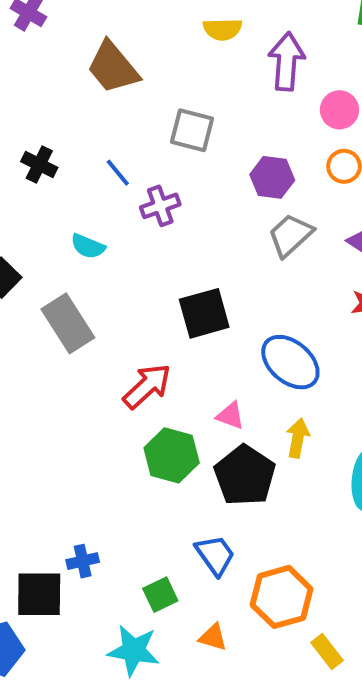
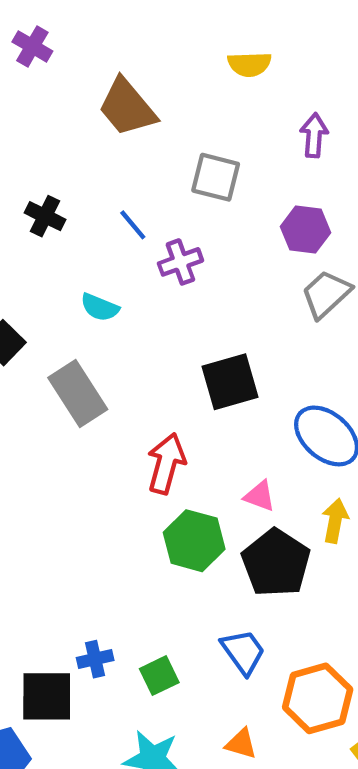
purple arrow: (287, 61) -> (314, 135), moved, size x0.7
red arrow: (147, 386) -> (166, 463), turned -32
green square: (160, 595) -> (159, 676), moved

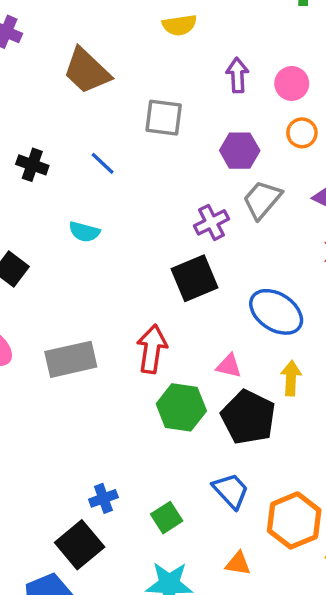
purple cross: (180, 262) -> (211, 222), moved
gray rectangle: (78, 394) -> (71, 359), moved, turned -63
blue cross: (95, 659) -> (103, 498), moved
black square: (47, 696) -> (80, 545), turned -33

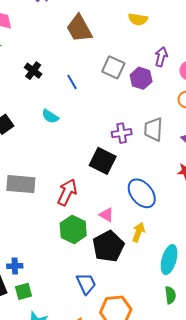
purple hexagon: (240, 151) -> (141, 78), moved
gray trapezoid: (262, 200) -> (153, 129), turned -55
black square: (195, 278) -> (103, 161), turned 32
green square: (167, 518) -> (23, 291), moved

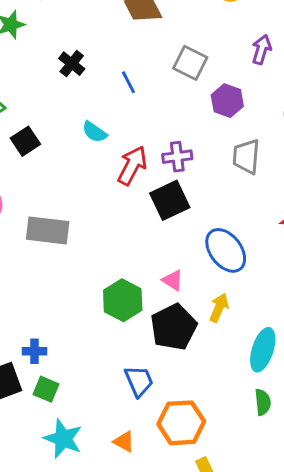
purple hexagon: (141, 78) -> (227, 101), moved
purple cross: (122, 133) -> (177, 157), moved
black square: (103, 161) -> (170, 200), turned 36
red arrow: (67, 192) -> (132, 165), moved
green square: (23, 291) -> (46, 389), turned 36

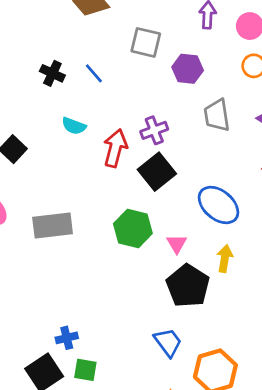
black cross: (72, 64) -> (52, 73), moved
pink triangle: (173, 280) -> (177, 244), turned 40
green hexagon: (123, 300) -> (133, 229), moved

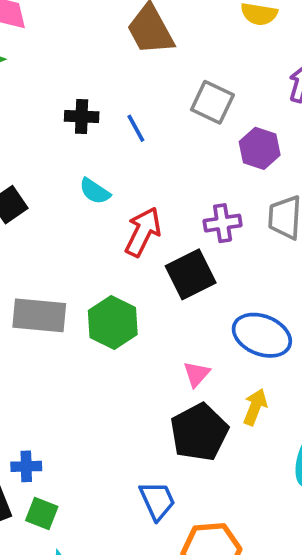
black cross: (52, 73) -> (82, 116), turned -35
purple cross: (154, 130) -> (223, 223), moved
blue ellipse: (219, 205) -> (262, 335), turned -30
green hexagon: (133, 229) -> (113, 323), moved

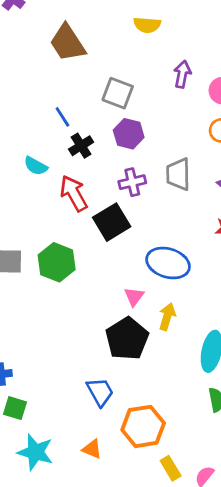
black cross: (82, 116) -> (81, 146), moved, turned -30
purple hexagon: (260, 148) -> (129, 134), moved
red arrow: (143, 232) -> (74, 193), turned -51
pink triangle: (197, 374) -> (134, 296), moved

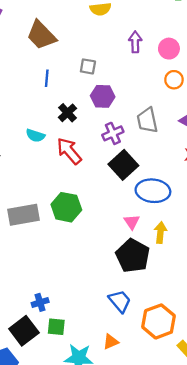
gray square: (118, 93) -> (88, 66), size x0.7
blue line: (62, 117) -> (47, 78), moved, turned 49
black square: (112, 222) -> (123, 165), moved
orange triangle: (92, 449) -> (111, 342), moved, turned -35

